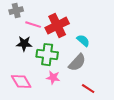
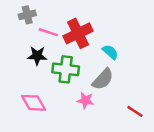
pink star: (53, 78) -> (85, 100), moved
red line: (88, 89) -> (135, 111), moved

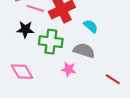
gray semicircle: (103, 79) -> (84, 50), turned -115

